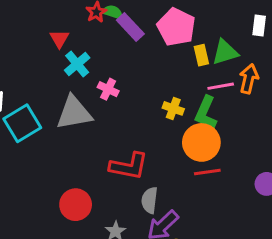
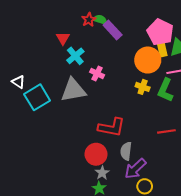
pink pentagon: (176, 27) -> (160, 32), moved
orange circle: (201, 142) -> (148, 60), moved
red circle: (76, 205) -> (96, 154), moved

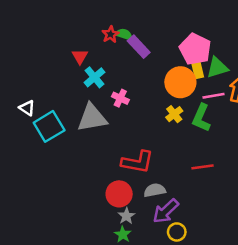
yellow cross: (143, 87) -> (174, 114), turned 32
gray semicircle: (126, 151) -> (155, 190), turned 72

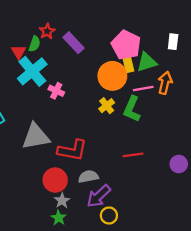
green semicircle: (124, 34) -> (35, 44), moved, turned 91
cyan cross: (95, 77) -> (32, 71), size x1.5
gray triangle: (92, 118) -> (36, 137), moved

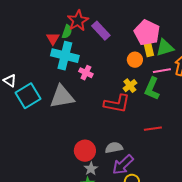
red star: (47, 31) -> (78, 21), size x1.5
cyan cross: (32, 71) -> (65, 56), turned -36
orange circle: (112, 76) -> (135, 60), size x0.6
gray triangle: (36, 137) -> (62, 97), moved
red L-shape: (72, 150) -> (117, 104), moved

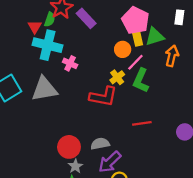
pink line: (162, 71) -> (135, 62), moved, turned -36

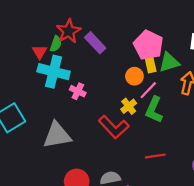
gray triangle: (44, 89) -> (57, 135), moved
red L-shape: (103, 97) -> (114, 127), turned 36

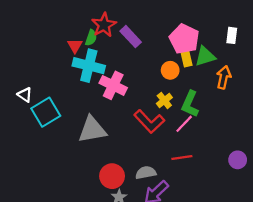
pink line: (148, 90) -> (184, 124), moved
pink cross: (78, 91) -> (113, 85), size x1.6
red line: (155, 156) -> (182, 158), moved

